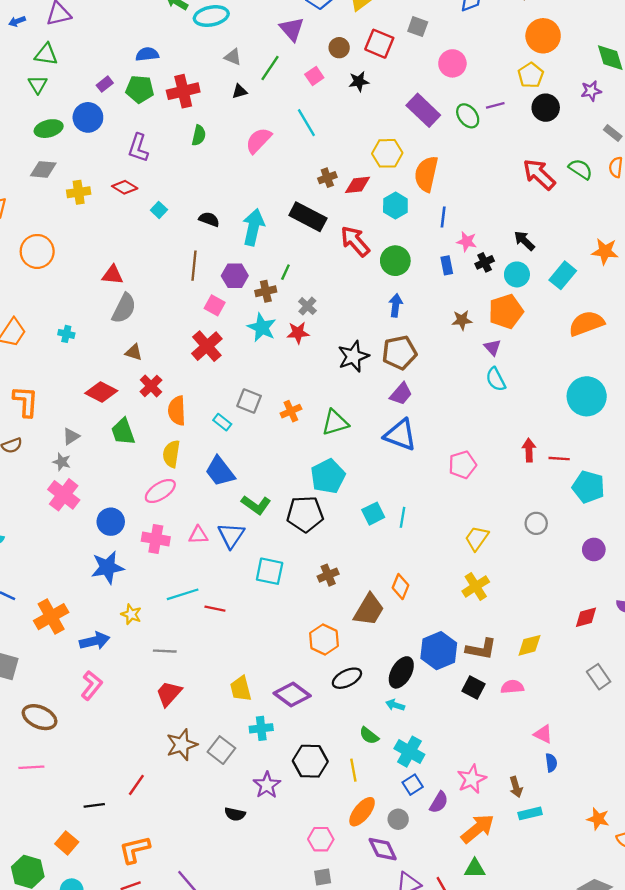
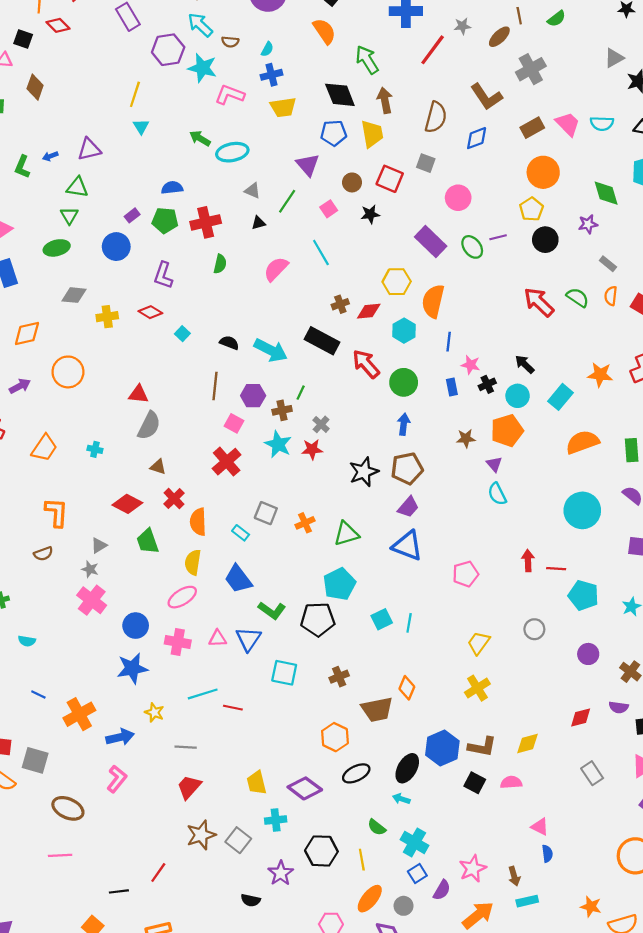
green ellipse: (49, 129) -> (57, 248), moved
cyan arrow: (253, 227) -> (271, 350), turned 104
brown trapezoid: (369, 610) -> (377, 709), turned 48

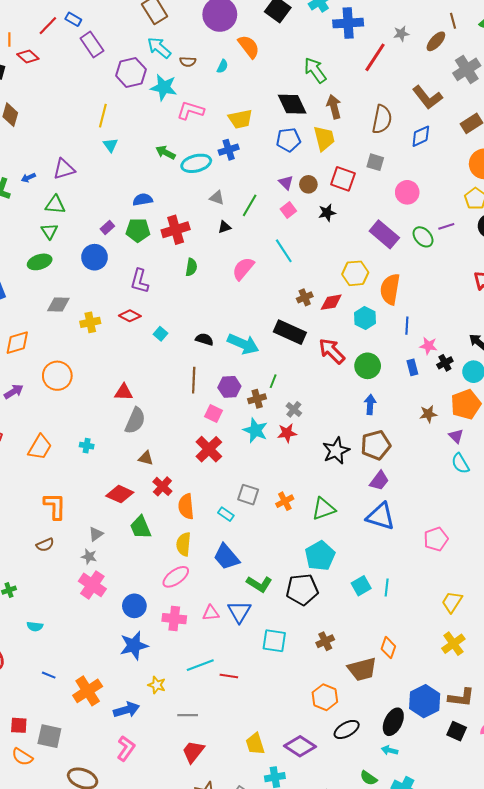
orange semicircle: (324, 31) -> (249, 47), moved
blue cross: (272, 75) -> (229, 150), moved
purple triangle: (308, 165) -> (286, 183), moved, size x0.7

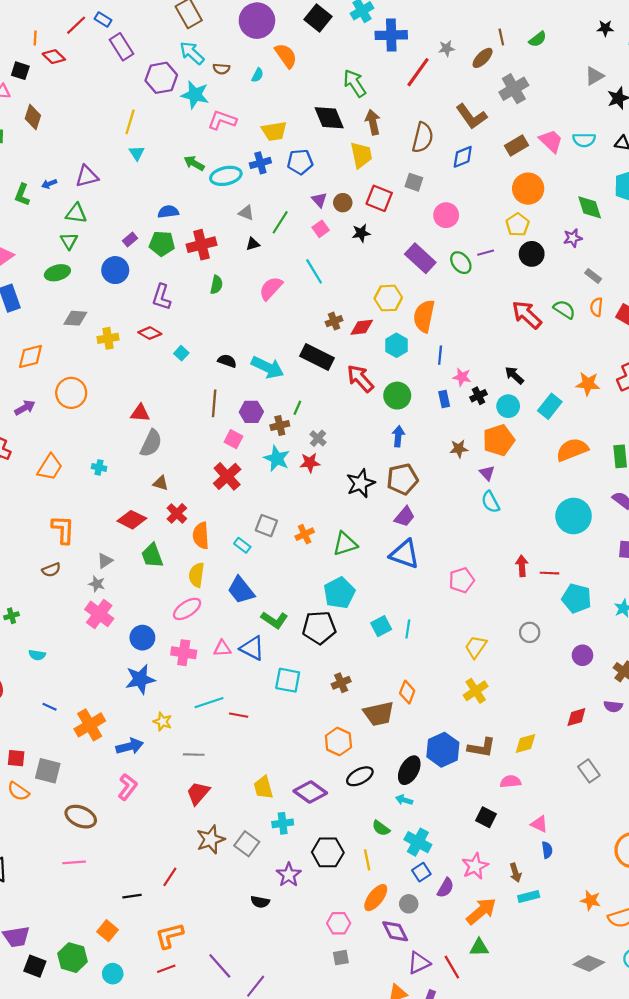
blue pentagon: (288, 140) -> (300, 162), moved
blue triangle: (239, 612) -> (252, 648), turned -35
black square: (457, 731) -> (486, 817), moved

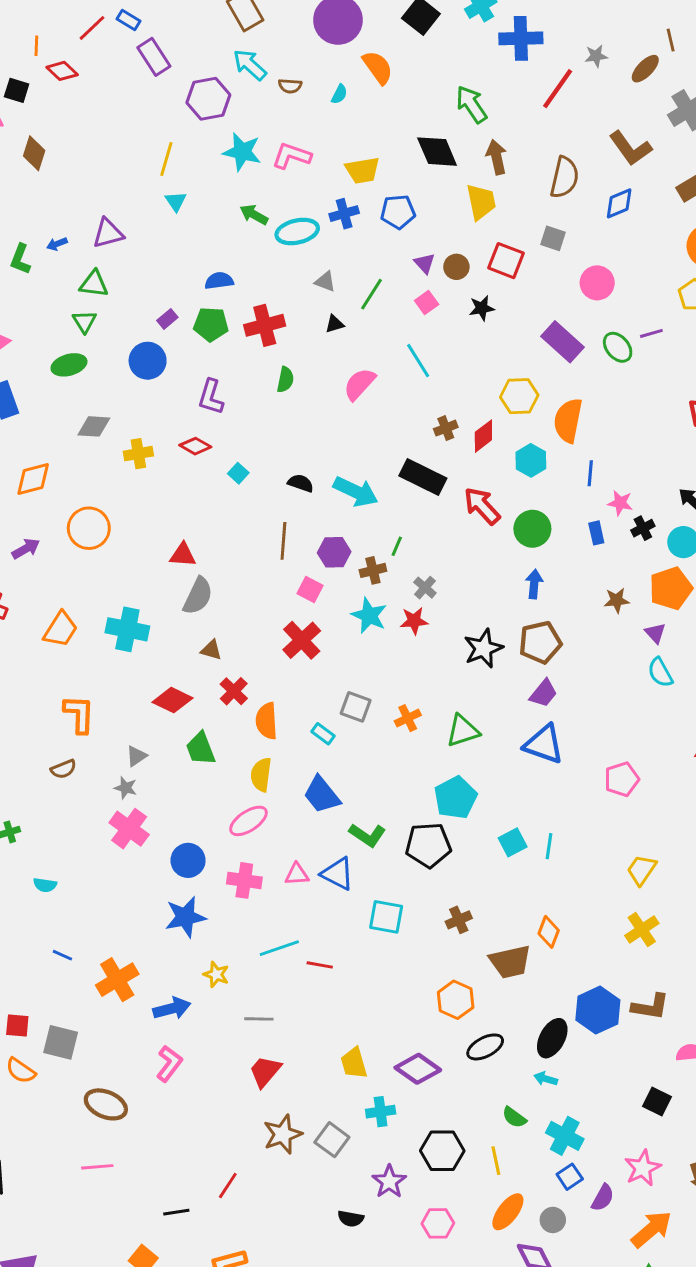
cyan star: (195, 95) -> (242, 152), moved
red diamond: (362, 327) -> (483, 436), turned -30
cyan cross: (99, 467) -> (127, 629), size x2.0
pink hexagon: (339, 923) -> (438, 1223), moved

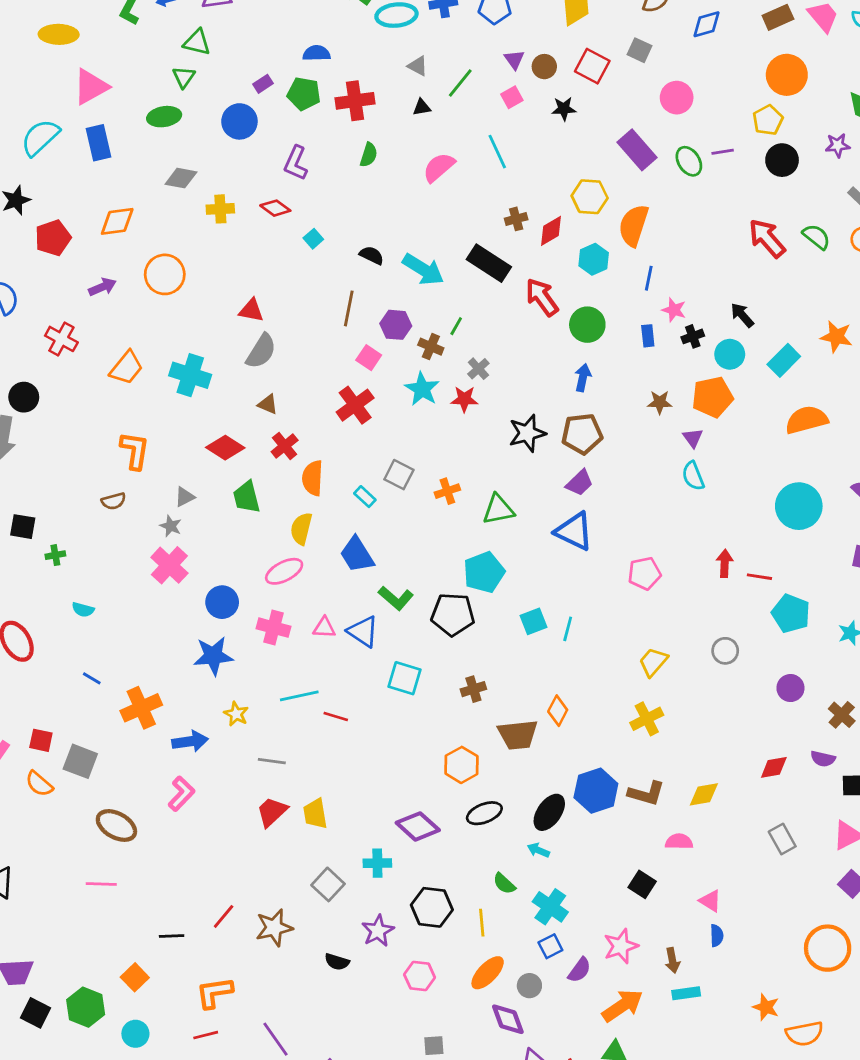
brown cross: (373, 570) -> (431, 347), turned 30
yellow trapezoid: (354, 1063) -> (315, 814), moved
brown star: (283, 1134) -> (274, 928), moved

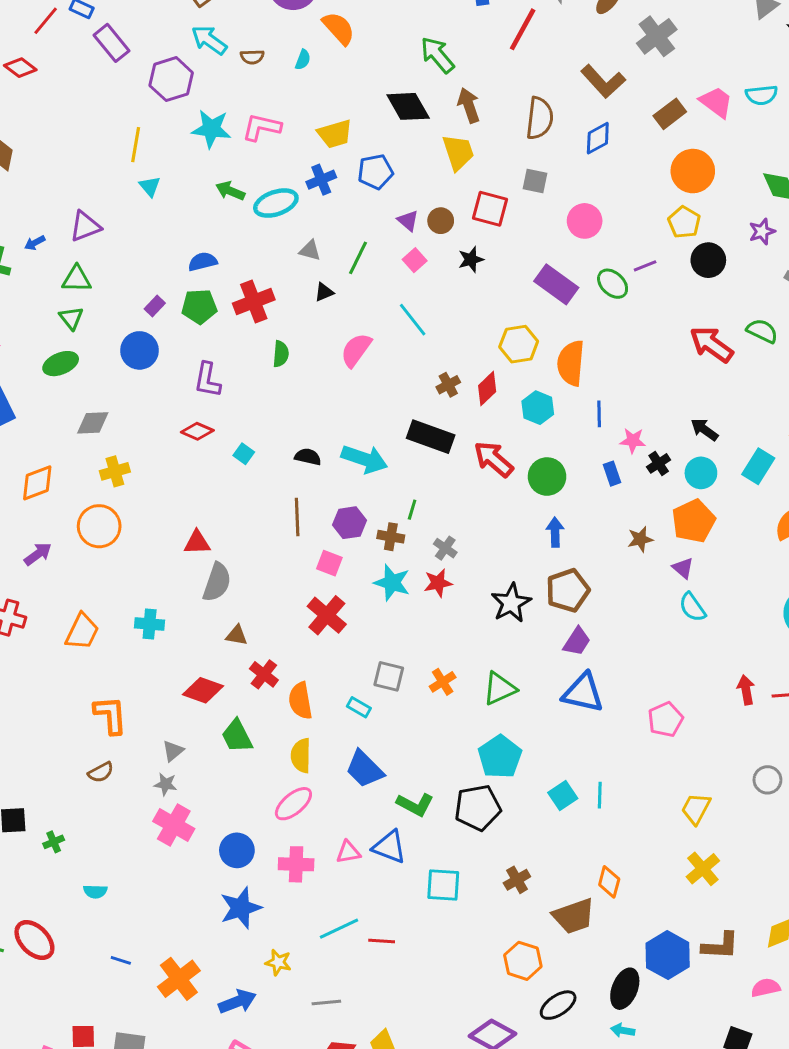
yellow cross: (220, 209) -> (115, 471), moved
cyan cross: (190, 375) -> (150, 624), size x0.7

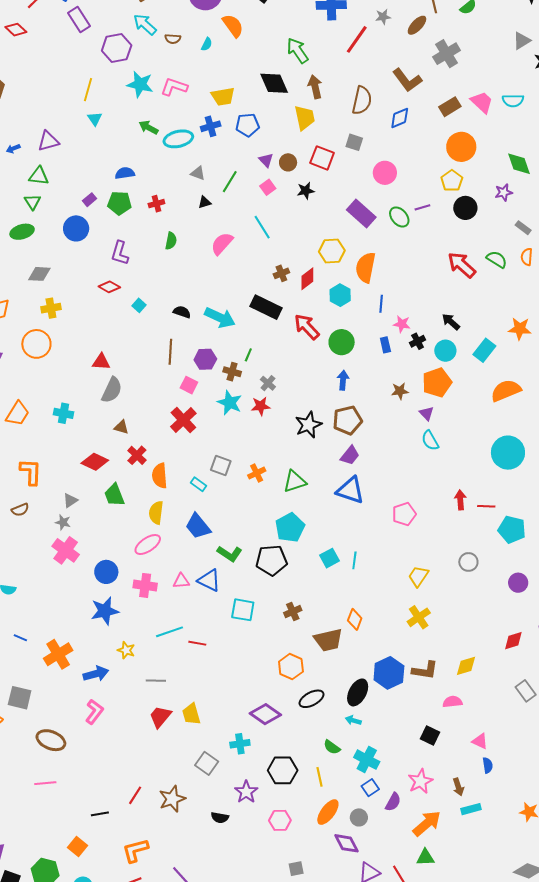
red cross: (254, 301) -> (156, 204), size x0.6

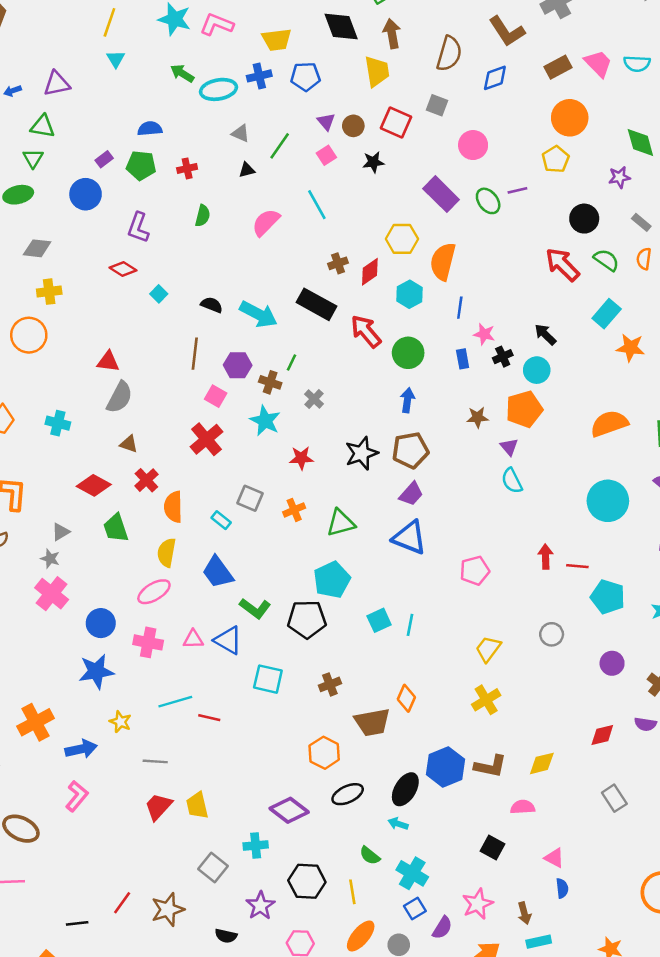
black circle: (465, 208) -> (584, 219), moved
cyan rectangle: (484, 350) -> (607, 314), moved
red star: (261, 406) -> (301, 458), moved

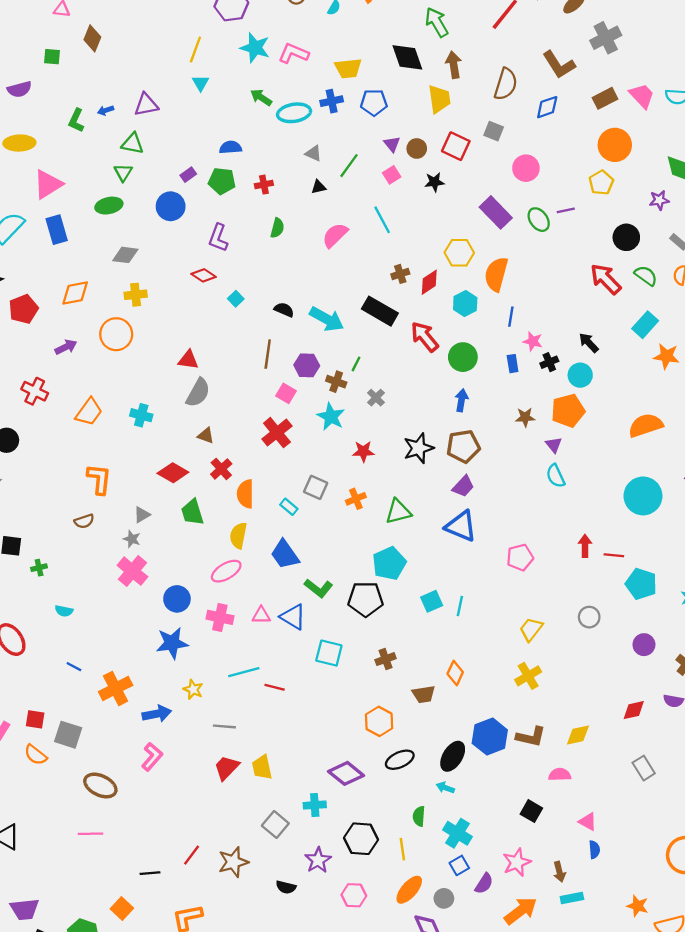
brown trapezoid: (372, 722) -> (424, 694), size x0.7
green semicircle: (370, 856) -> (419, 816), turned 54

